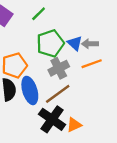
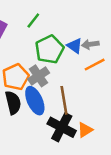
gray cross: (59, 68) -> (39, 76), moved
brown line: (58, 94) -> (64, 100), turned -56

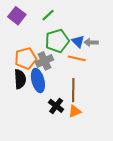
orange line: (95, 65) -> (77, 58), moved, turned 30
brown line: (64, 100) -> (73, 90), moved
black cross: (62, 127) -> (56, 106), size x0.7

